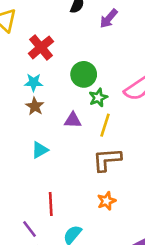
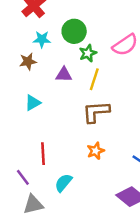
cyan star: (34, 82) -> (42, 39), moved
brown star: (35, 106) -> (28, 61), turned 30

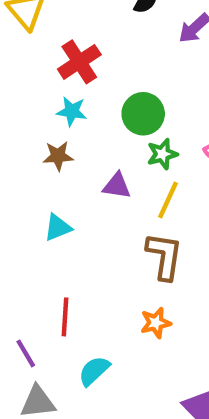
cyan star: (42, 39) -> (72, 111), moved
brown L-shape: (96, 112) -> (164, 256), turned 96

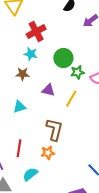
green star: (162, 154) -> (77, 72), moved
brown L-shape: (164, 256) -> (54, 129), moved
orange star: (156, 323) -> (48, 153), moved

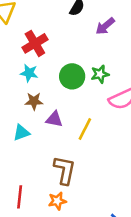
green star: (77, 72) -> (100, 74), moved
brown star: (23, 74) -> (34, 101), moved
cyan triangle: (19, 107) -> (21, 133), moved

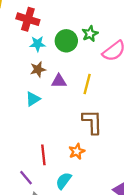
red cross: (35, 43) -> (28, 19), turned -30
cyan star: (29, 73) -> (38, 44), moved
brown L-shape: (65, 170) -> (92, 122), moved

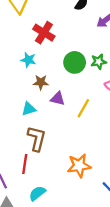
cyan star: (38, 44) -> (28, 60), moved
brown L-shape: (92, 122) -> (37, 139), moved
orange star: (77, 151) -> (79, 166), moved, size x1.5

